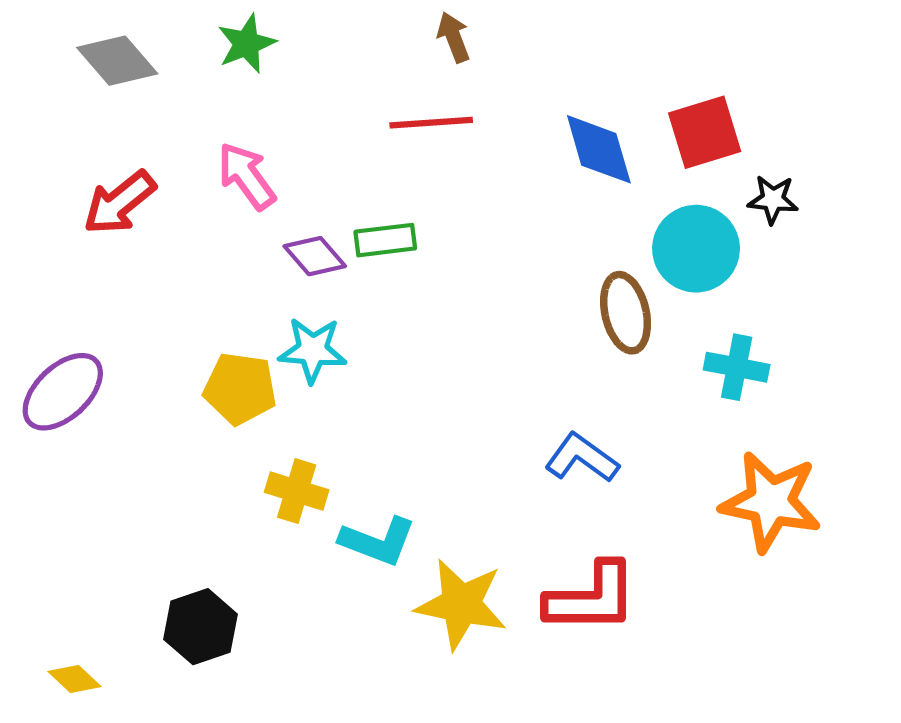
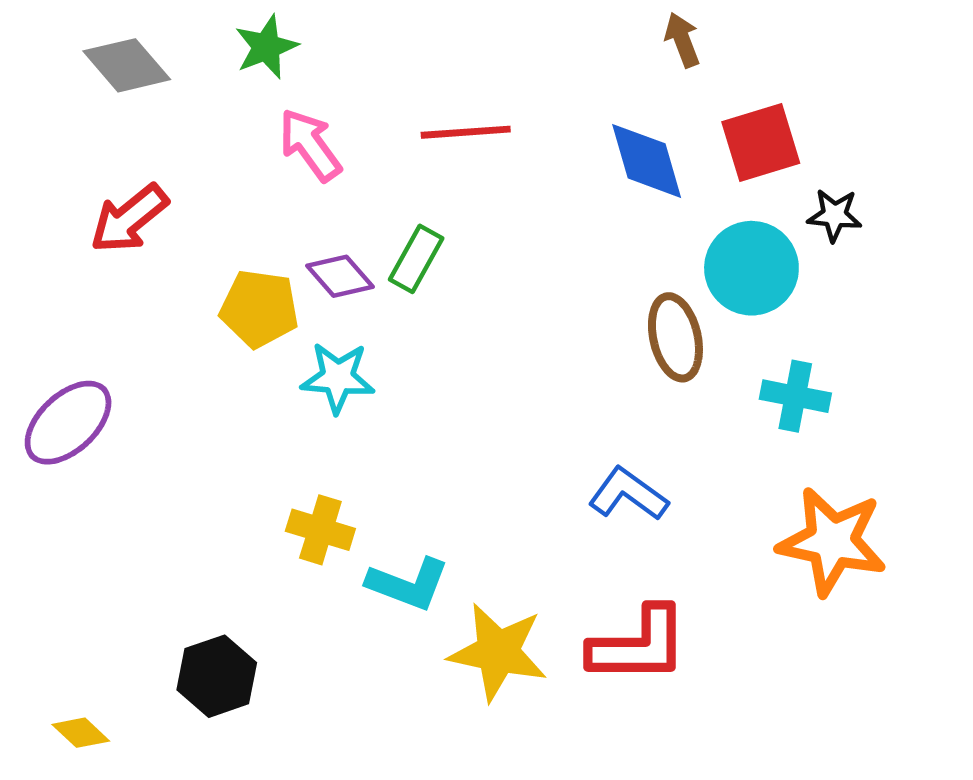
brown arrow: (454, 37) -> (682, 40), moved
pink arrow: (246, 176) -> (310, 145), moved
green rectangle: (385, 240) -> (416, 259), turned -54
yellow pentagon: (240, 389) -> (259, 309), moved

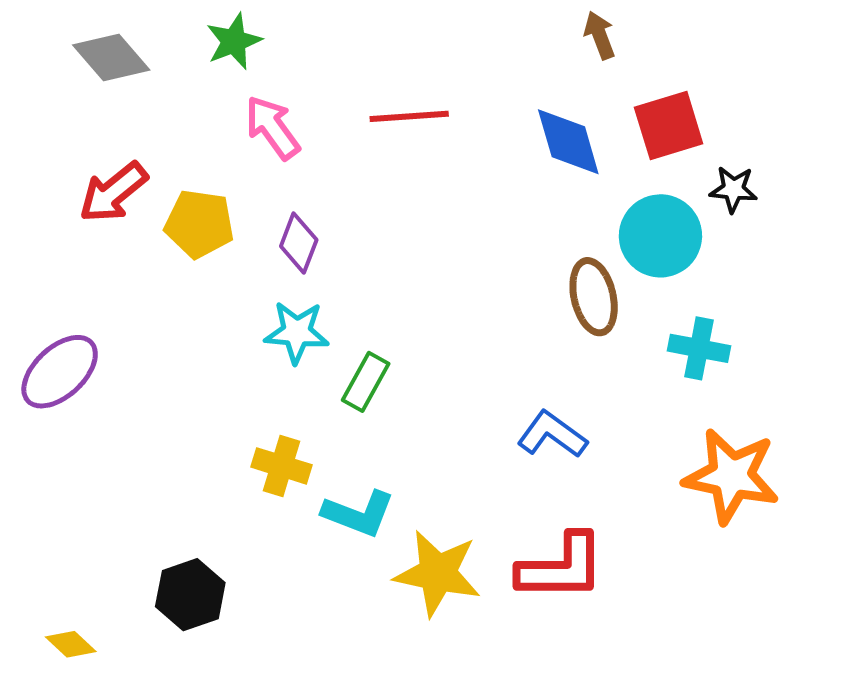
green rectangle: (416, 259) -> (366, 382), moved
purple diamond: (340, 276) -> (299, 243), turned 62
yellow pentagon: (259, 309) -> (199, 224), moved

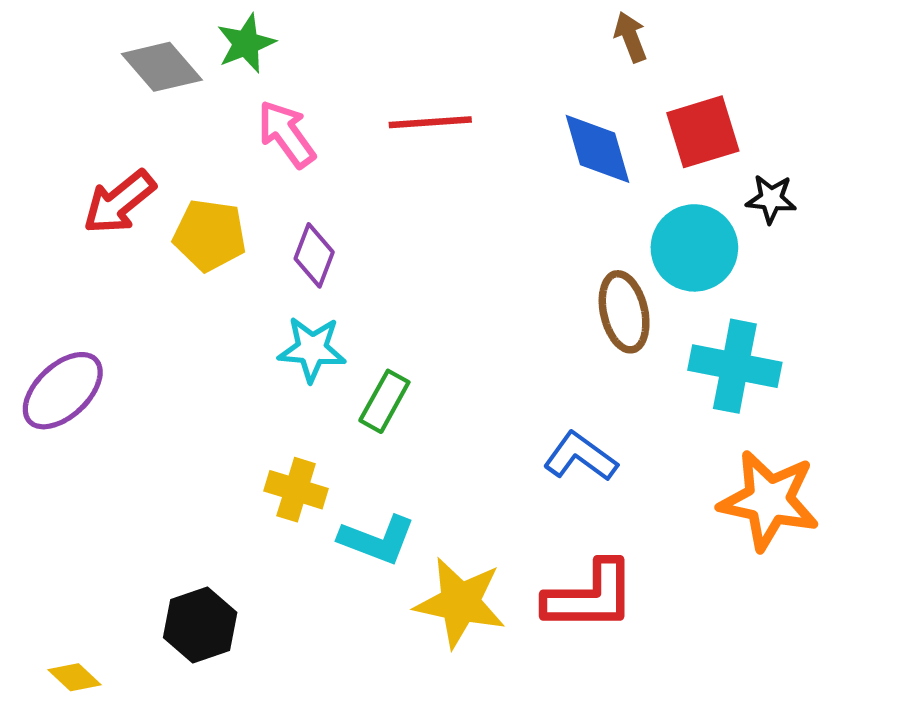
gray diamond: (111, 58) -> (162, 67), moved
cyan cross: (699, 348) -> (735, 366), size x1.4

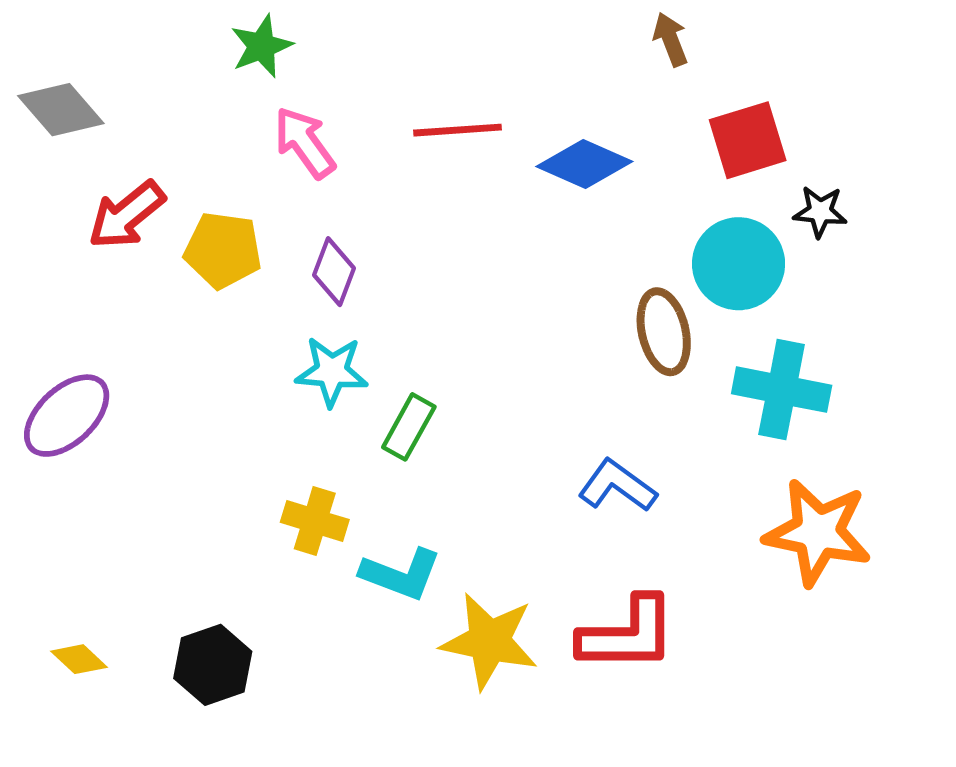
gray diamond: (162, 67) -> (61, 110), moved
blue diamond: (597, 149) -> (584, 164), moved, turned -50
yellow diamond: (74, 677) -> (79, 659), moved

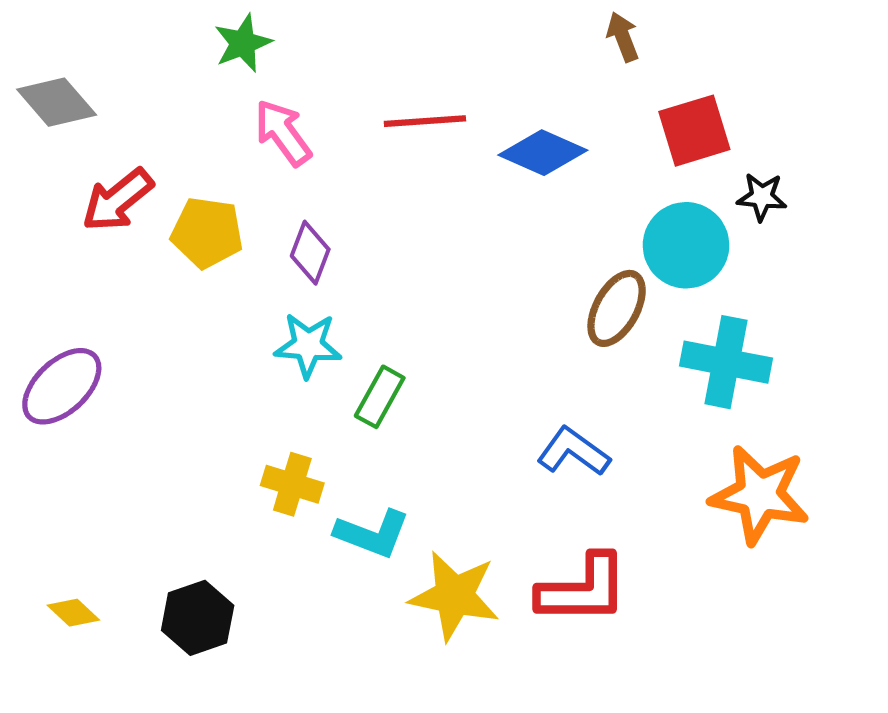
brown ellipse: (664, 332) -> (617, 308), turned 42

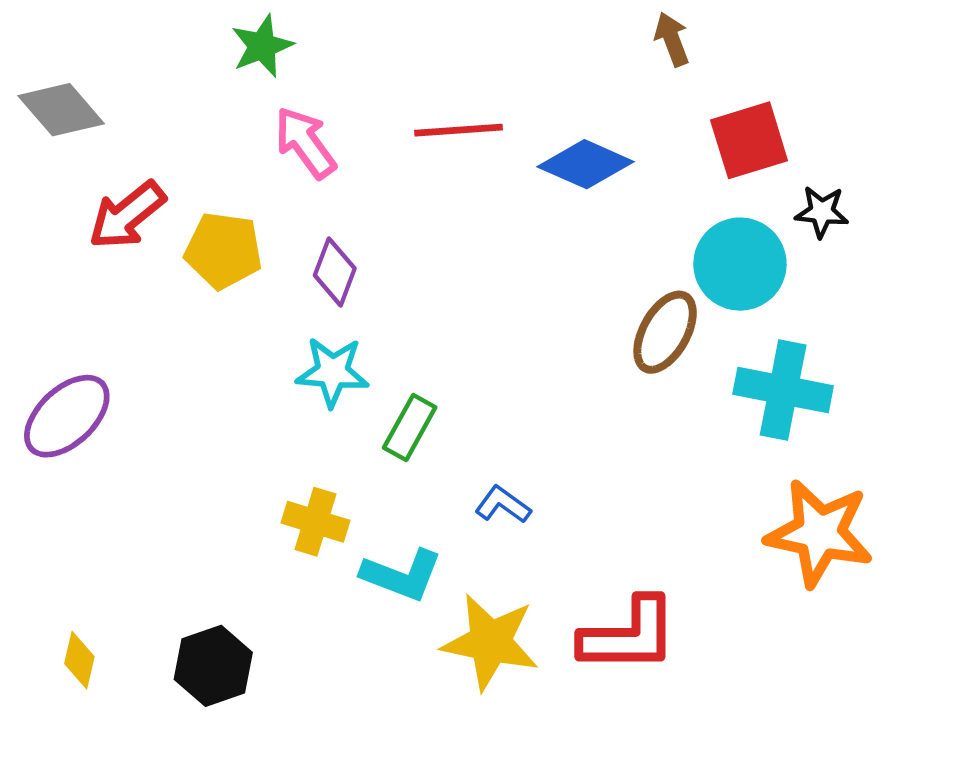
blue L-shape: (573, 452) -> (503, 505), moved, size x0.7
yellow diamond: (73, 613) -> (79, 660), turned 60

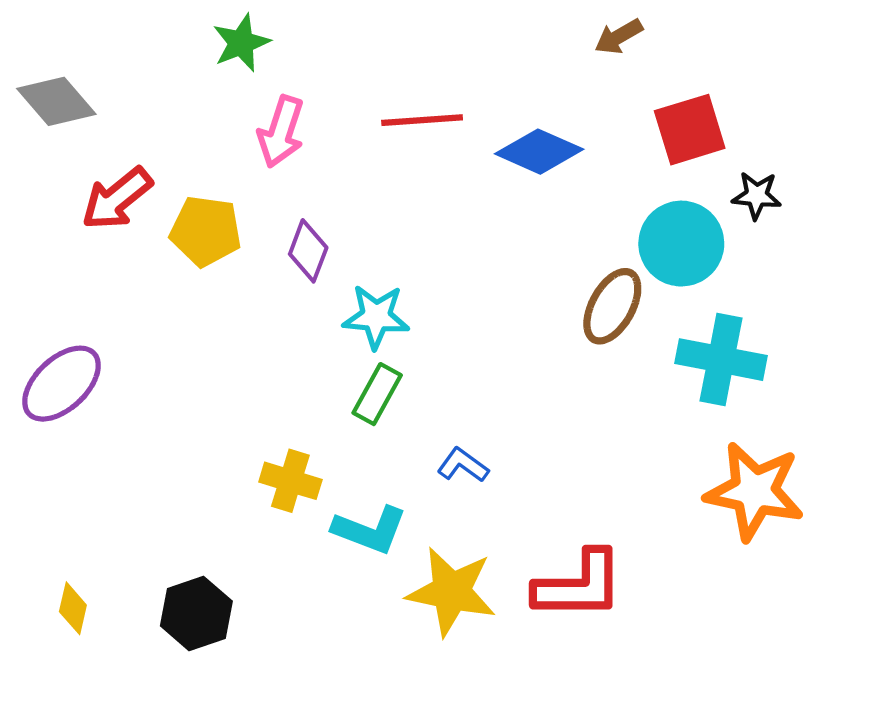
brown arrow: (672, 39) -> (619, 37), turned -99
pink arrow: (305, 143) -> (281, 132), turned -126
cyan star: (332, 372) -> (376, 317), moved

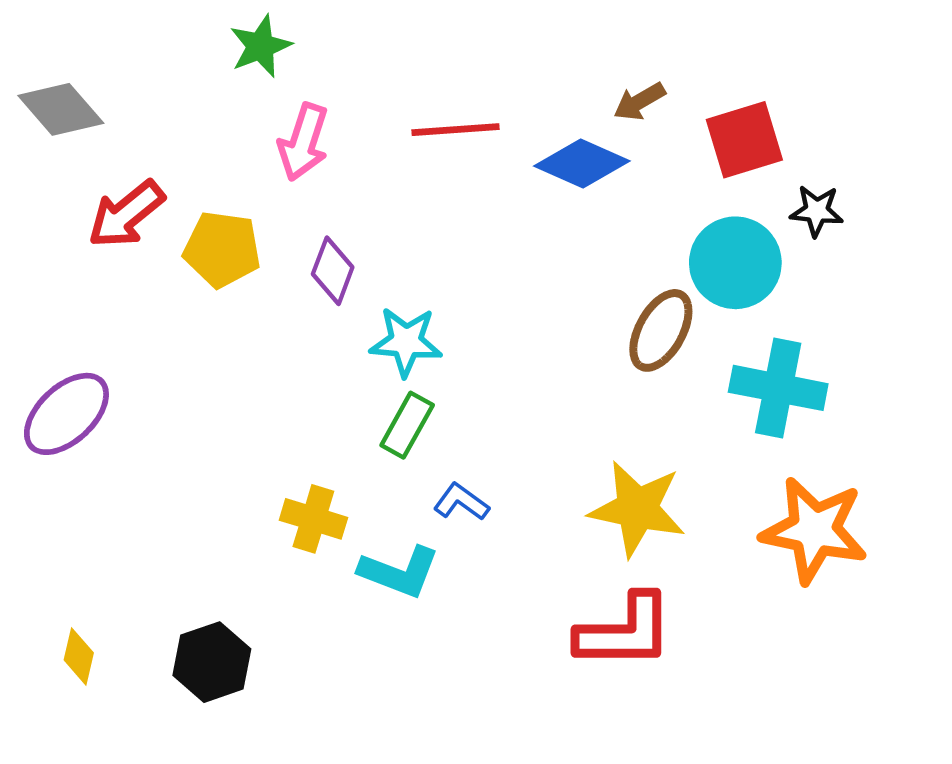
brown arrow: (619, 37) -> (639, 101), moved
blue L-shape: (463, 465) -> (461, 502), moved
yellow star: (451, 592) -> (637, 509), moved

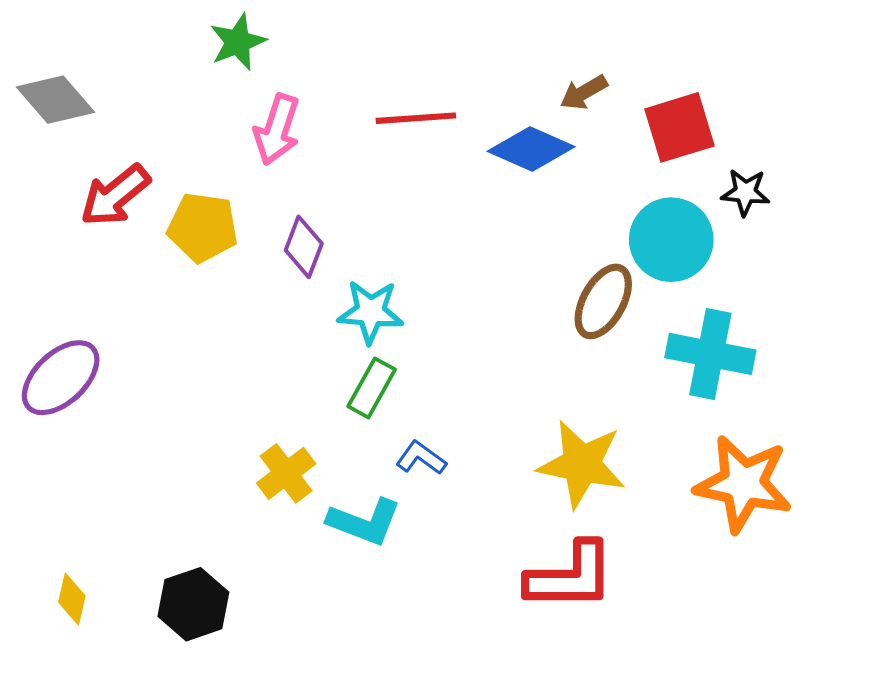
yellow cross: (313, 519) -> (286, 473), turned 36

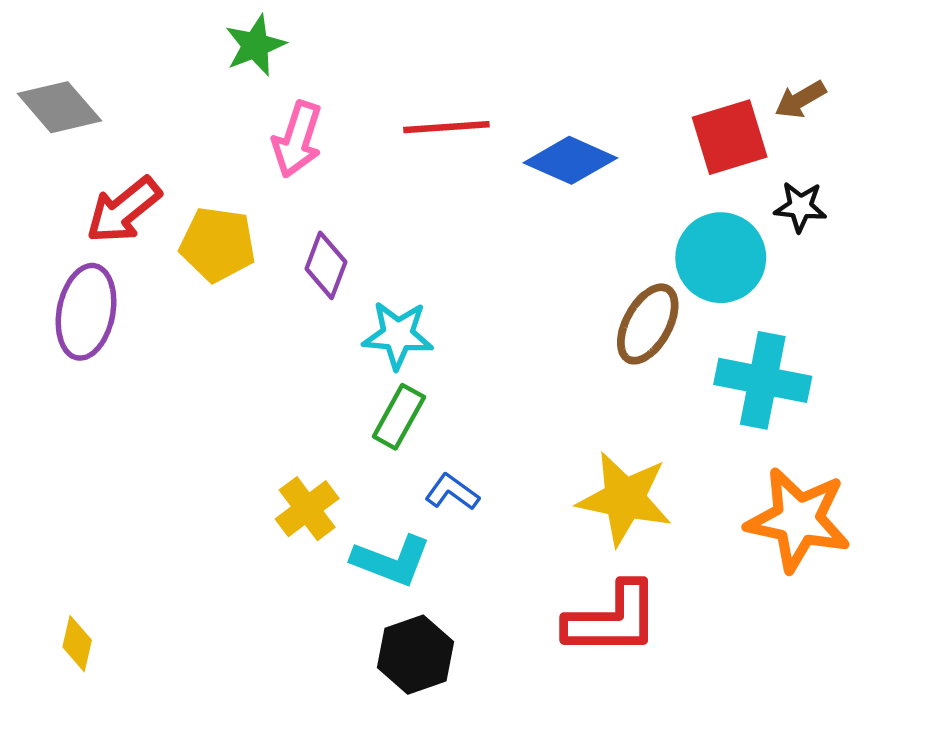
brown arrow: (584, 92) -> (800, 99), moved
purple ellipse: (61, 378) -> (86, 312), moved, turned -36
black hexagon: (193, 604) -> (416, 655), moved

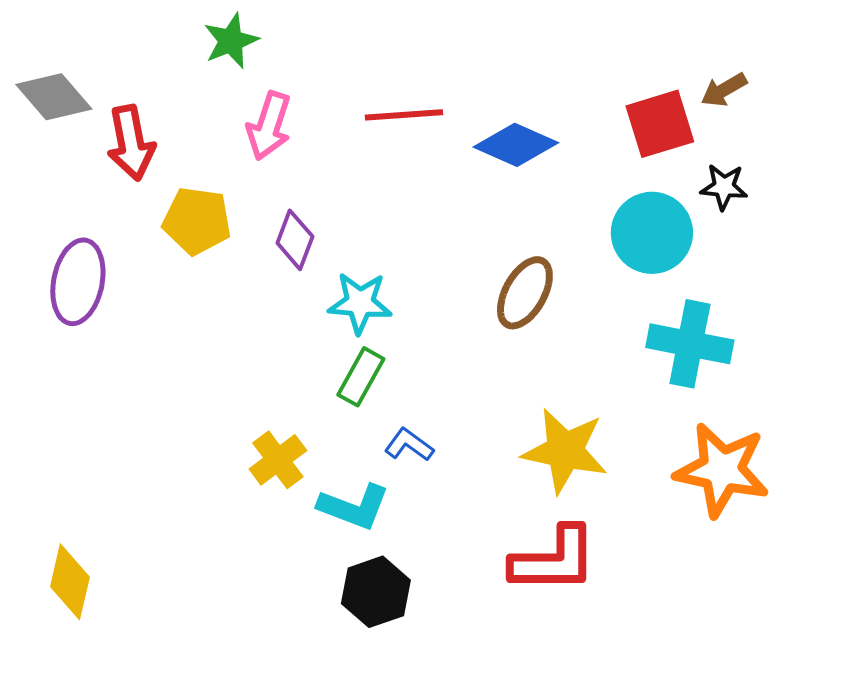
red arrow: (124, 210) -> (131, 143), moved, turned -62
brown ellipse: (648, 324) -> (525, 293), moved
yellow diamond: (77, 644) -> (70, 582), size x1.5

